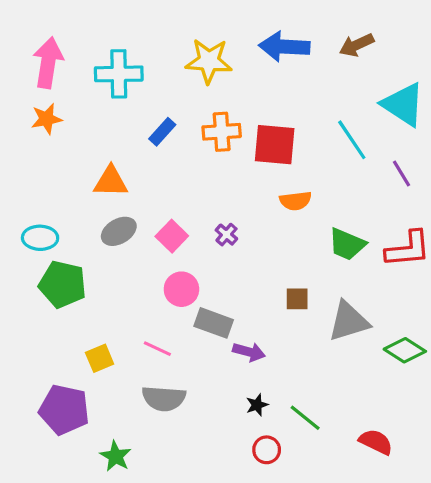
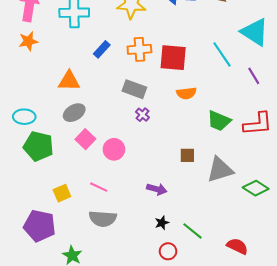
pink square: (172, 236) -> (85, 139), moved
gray rectangle: (214, 323) -> (134, 89), moved

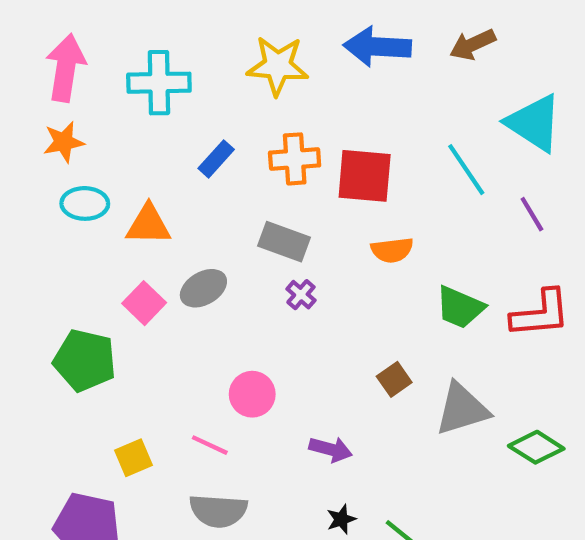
gray ellipse: (74, 113) -> (203, 288), moved
cyan ellipse: (24, 117) -> (85, 203), moved
pink square: (85, 139) -> (144, 303), moved
pink circle: (114, 149) -> (252, 394), moved
brown square: (187, 155) -> (394, 379), turned -35

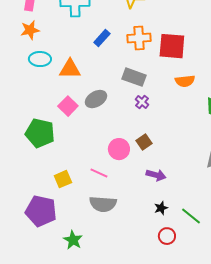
brown square: (394, 379) -> (144, 142), moved

